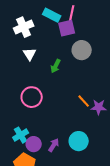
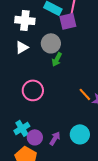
white cross: (24, 27) -> (25, 20), turned 30
gray circle: (82, 50) -> (51, 43), moved
white triangle: (30, 54) -> (22, 47), moved, turned 32

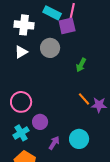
green arrow: (57, 59) -> (81, 65), moved
pink circle: (33, 90) -> (21, 102), moved
purple circle: (35, 137) -> (40, 122), moved

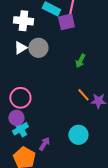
gray circle: (50, 48) -> (38, 48), moved
purple circle: (40, 122) -> (16, 118), moved
purple arrow: (54, 143) -> (44, 144), moved

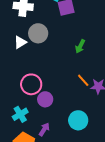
white triangle: (20, 48) -> (20, 42), moved
pink circle: (20, 98) -> (31, 84), moved
purple circle: (16, 118) -> (45, 99), moved

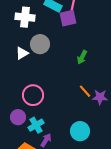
purple circle: (45, 99) -> (18, 117), moved
cyan cross: (20, 114) -> (36, 125), moved

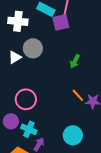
cyan cross: (36, 125) -> (29, 129), turned -35

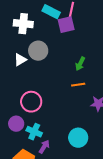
orange line: (78, 95) -> (78, 85), moved, turned -56

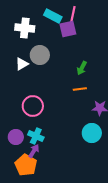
purple circle: (16, 124) -> (16, 137), moved
cyan circle: (78, 138) -> (92, 133), moved
purple arrow: (44, 147) -> (34, 151), moved

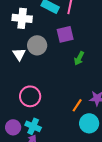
purple square: (68, 29) -> (65, 34), moved
white triangle: (22, 64) -> (19, 54), turned -32
orange line: (80, 89) -> (77, 105), moved, turned -48

